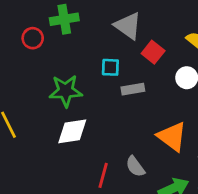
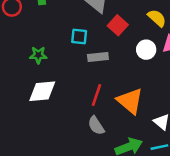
green star: (66, 91) -> (38, 55), size x0.6
red line: (103, 175) -> (97, 95), moved

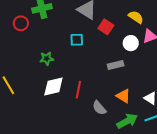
gray rectangle: (98, 57) -> (116, 65), moved
red line: (97, 95) -> (78, 90), moved
orange triangle: (130, 101) -> (123, 96), moved, size x0.7

